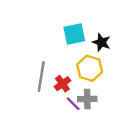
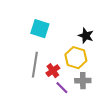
cyan square: (74, 34) -> (40, 29), moved, turned 30
gray cross: (87, 99) -> (83, 81), moved

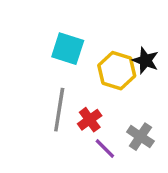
yellow hexagon: (76, 58) -> (117, 71), moved
gray cross: (83, 81) -> (140, 137), turned 35

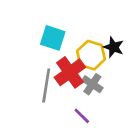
red cross: (90, 120) -> (70, 72), moved, size x1.6
gray cross: (140, 137) -> (92, 84), moved

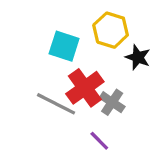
yellow hexagon: (91, 55) -> (111, 30), moved
gray line: (46, 85) -> (56, 104), turned -72

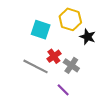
red cross: (85, 88) -> (54, 56), size x0.6

